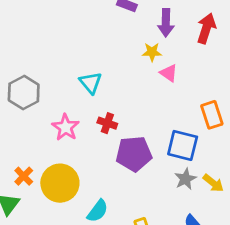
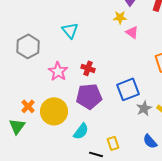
cyan triangle: (91, 83) -> (70, 30), moved
blue square: (183, 145) -> (128, 89), moved, turned -35
purple pentagon: (134, 154) -> (89, 96), moved

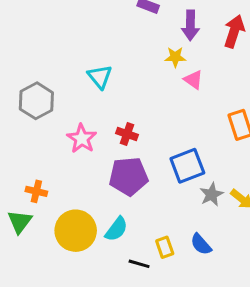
orange cross: (28, 106) -> (36, 191), turned -32
yellow circle: (54, 111) -> (76, 231), moved
blue semicircle: (150, 141) -> (201, 244), moved

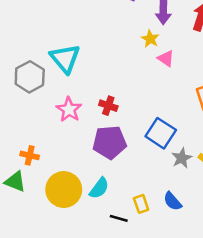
yellow star: (175, 57) -> (150, 39), turned 30
cyan triangle: (100, 77) -> (65, 58), moved, size x1.4
blue square: (187, 166) -> (161, 133), turned -36
green triangle: (20, 222) -> (15, 182), turned -45

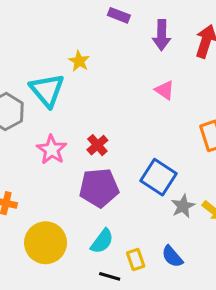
yellow star: (150, 39) -> (79, 61), moved
red cross: (108, 106) -> (97, 145), turned 30
cyan semicircle: (99, 188) -> (102, 241), moved

